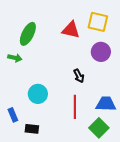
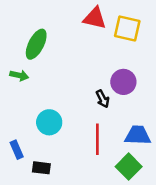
red triangle: (71, 30) -> (95, 18), moved
purple circle: (101, 52) -> (123, 82), moved

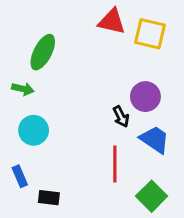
cyan circle: (49, 122) -> (34, 130), moved
blue trapezoid: (138, 135) -> (155, 139), moved, turned 32

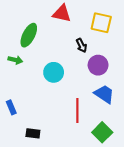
red triangle: (112, 21) -> (62, 13), moved
black arrow: (121, 116) -> (82, 45), moved
cyan circle: (34, 130) -> (54, 72), moved
blue rectangle: (20, 176) -> (11, 107), moved

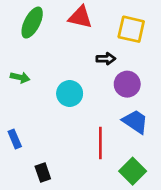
green ellipse: (29, 35) -> (32, 23), moved
black arrow: (82, 45) -> (106, 59), turned -64
black rectangle: (33, 133) -> (43, 172), turned 64

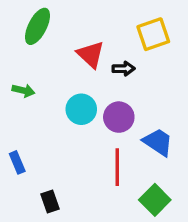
red triangle: (80, 17) -> (91, 55), moved, turned 30
yellow square: (131, 29) -> (153, 34), turned -32
purple circle: (127, 84) -> (119, 117), moved

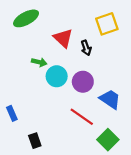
green ellipse: (37, 26) -> (26, 18), turned 35
black arrow: (124, 69) -> (86, 48), turned 72
green arrow: (23, 90) -> (39, 62), moved
red line: (117, 167) -> (82, 117), turned -55

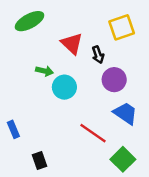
purple circle: (83, 82) -> (114, 80), moved

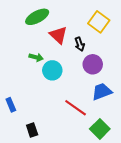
green ellipse: (30, 21) -> (37, 17), moved
yellow square: (122, 27) -> (99, 22), turned -35
blue trapezoid: (125, 113) -> (102, 92), turned -55

